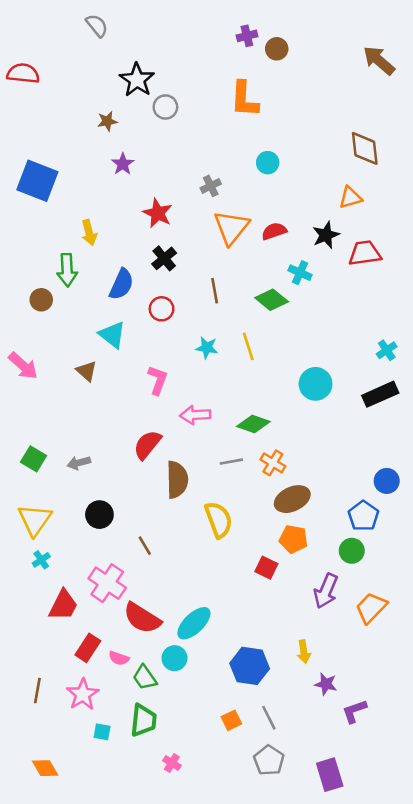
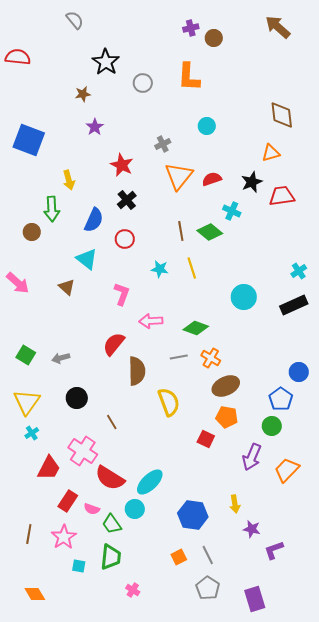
brown arrow: (379, 60) -> (278, 27), moved
gray circle: (165, 107) -> (143, 83), moved
brown line: (215, 291) -> (181, 231), moved

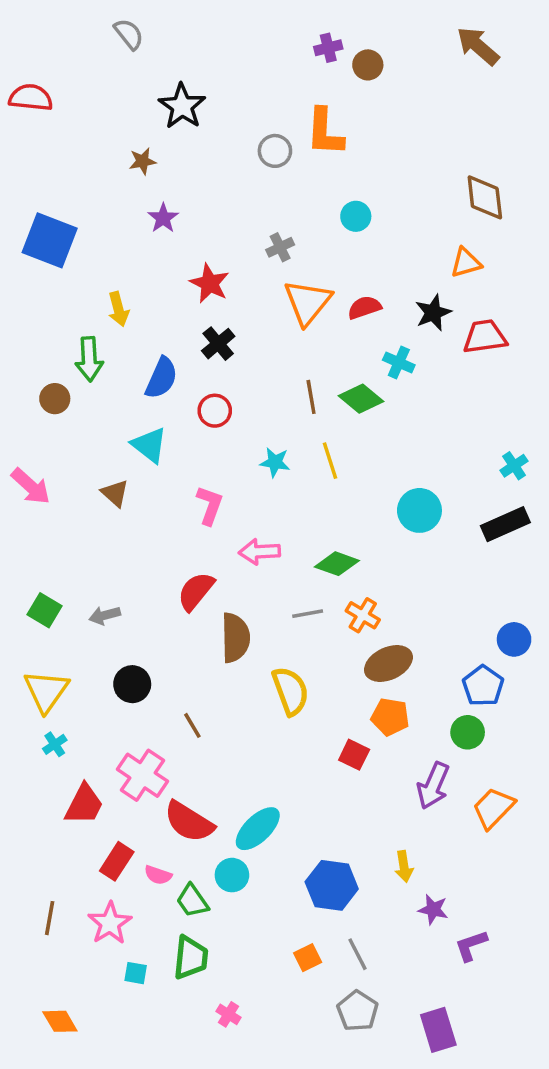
gray circle: (143, 83) -> (275, 151), moved

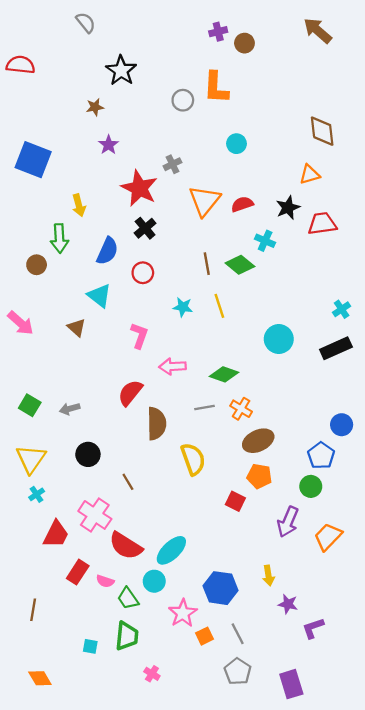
gray cross: (280, 247) -> (173, 164), moved
red star: (210, 283) -> (139, 188), size x1.4
pink star: (110, 923) -> (183, 613), moved

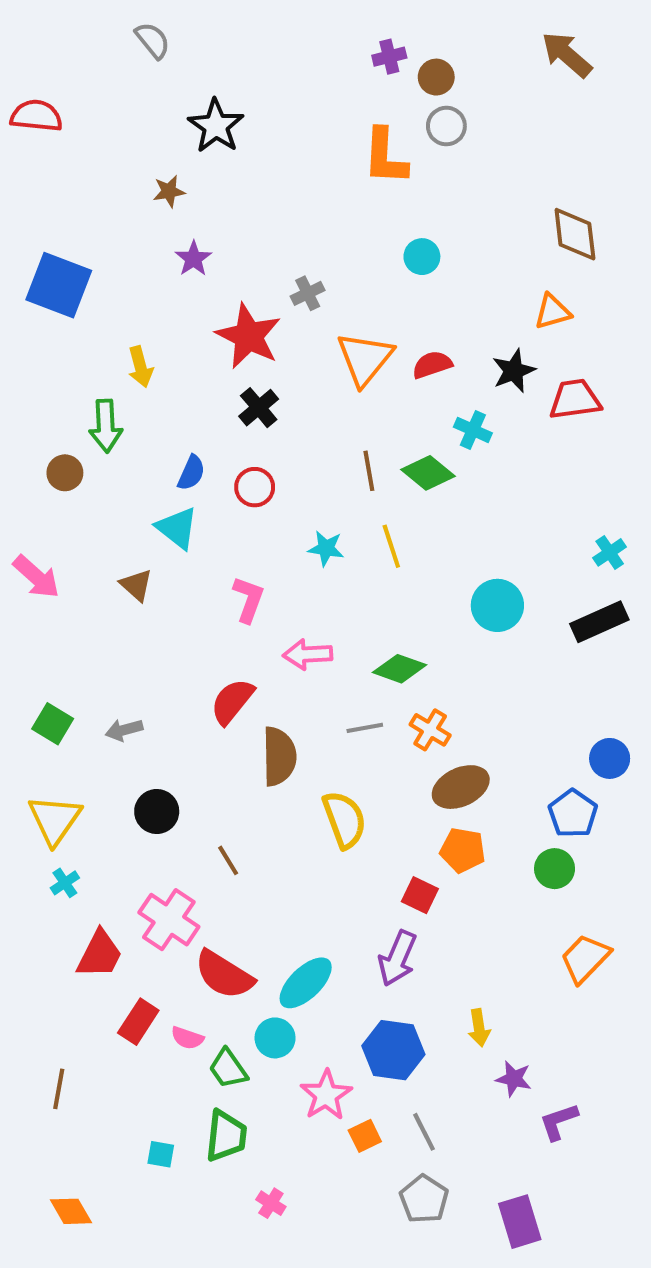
gray circle: (183, 100) -> (446, 126), moved
blue semicircle: (107, 251) -> (191, 473), moved, size x0.7
purple arrow: (288, 522) -> (397, 958), moved

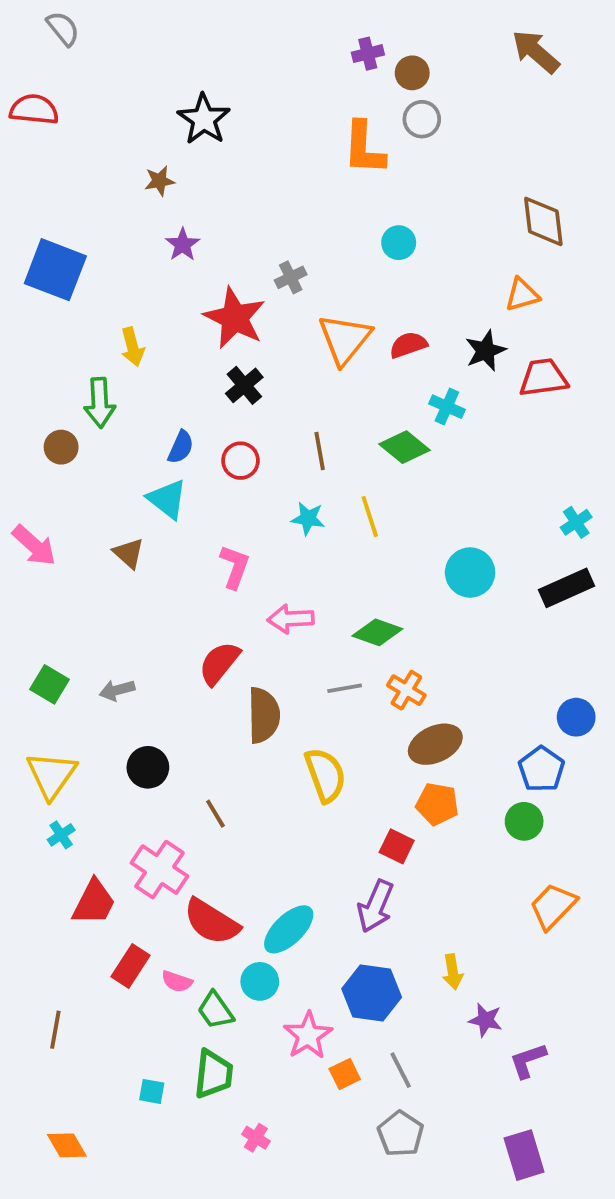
gray semicircle: (153, 40) -> (63, 29), moved
brown line: (369, 471) -> (320, 451), moved
purple rectangle: (520, 1222) -> (524, 1155), moved

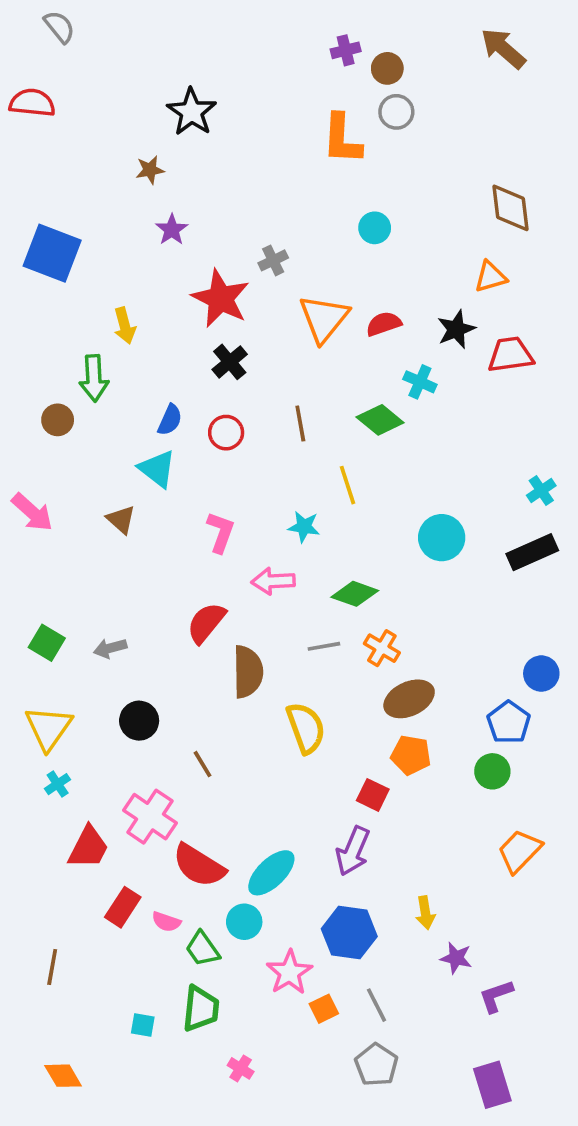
cyan star: (308, 518) -> (304, 527), moved

